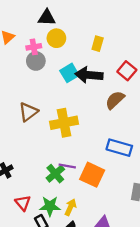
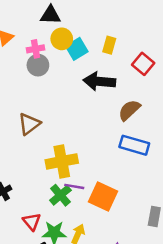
red square: (127, 71) -> (143, 64), moved
cyan square: (69, 73) -> (77, 49), moved
yellow cross: (64, 123) -> (62, 161), moved
blue rectangle: (119, 148) -> (134, 145), moved
red triangle: (23, 203) -> (32, 222), moved

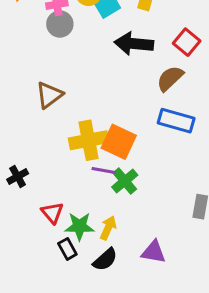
red square: (143, 64) -> (187, 42), moved
green cross: (60, 195) -> (125, 181), moved
orange square: (103, 196) -> (119, 142), moved

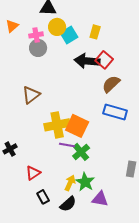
red square: (187, 42) -> (104, 60), moved
red triangle: (52, 213) -> (33, 173), turned 35
green star: (79, 226) -> (85, 182), moved, turned 30

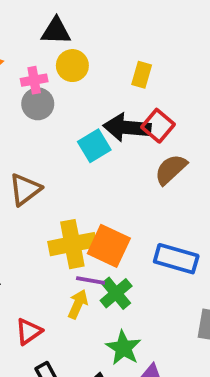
cyan square: (69, 35) -> (94, 146), moved
blue rectangle: (115, 112) -> (176, 259), moved
yellow arrow: (70, 183) -> (78, 304), moved

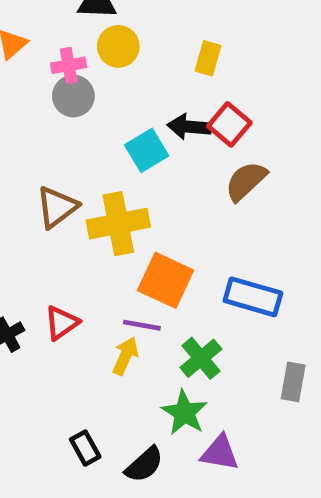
black arrow: (127, 128) -> (189, 127), size x0.7
yellow cross: (72, 244) -> (118, 224), moved
green cross: (116, 293) -> (201, 358), moved
red triangle: (29, 331) -> (62, 323), moved

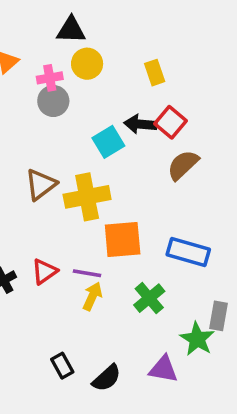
yellow rectangle: (208, 58) -> (155, 73), turned -35
orange square: (166, 280) -> (123, 240), turned -30
purple line: (142, 325) -> (87, 273), moved
green star: (184, 413) -> (197, 339), moved

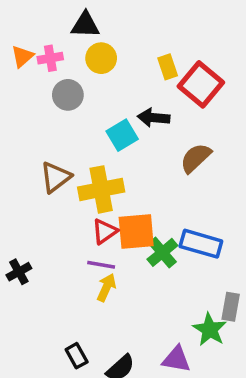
pink cross: (50, 78) -> (50, 58), moved
red square: (171, 122) -> (201, 84), moved, size x1.4
red triangle: (44, 271) -> (105, 231), moved
green cross: (149, 298) -> (162, 252), moved

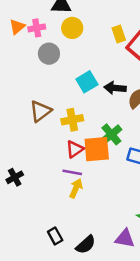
black arrow: (154, 118) -> (115, 88), moved
yellow cross: (101, 189) -> (72, 120), size x0.7
green cross: (162, 252) -> (111, 134), moved

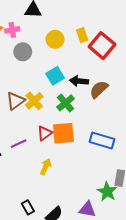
yellow circle: (72, 28) -> (55, 39), moved
yellow cross: (72, 120) -> (34, 101), moved, turned -30
green cross: (111, 134) -> (65, 103), moved
purple line: (72, 172) -> (19, 144), moved, turned -35

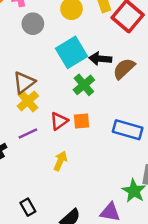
cyan square: (55, 76) -> (72, 52), size x1.4
yellow cross: (34, 101) -> (28, 101), moved
orange square: (63, 133) -> (81, 121), size x0.6
black rectangle: (28, 207) -> (28, 207), moved

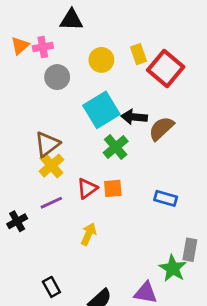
blue rectangle: (128, 130) -> (166, 198), size x0.7

